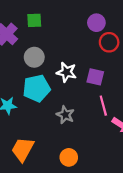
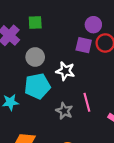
purple square: (95, 77) -> (84, 45), moved
pink line: (103, 106) -> (87, 102), moved

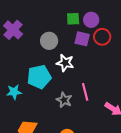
green square: (35, 22) -> (73, 19), moved
gray circle: (35, 57) -> (49, 41), moved

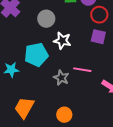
purple square: (82, 39) -> (98, 37), moved
pink line: (85, 92) -> (82, 70), turned -66

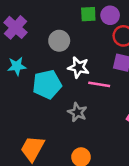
cyan star: (11, 70) -> (17, 66), moved
pink line: (82, 70) -> (99, 84), moved

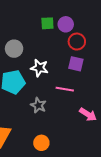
gray circle: (59, 41) -> (14, 49), moved
pink line: (99, 84) -> (65, 89), moved

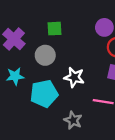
green square: (47, 23) -> (54, 29), moved

